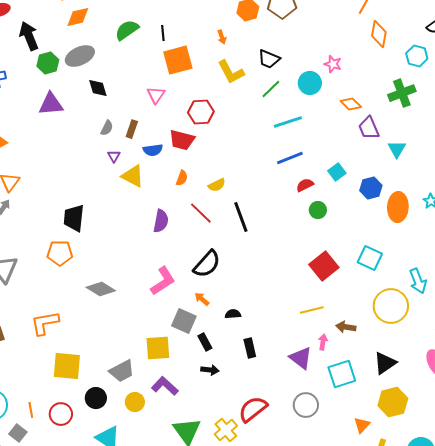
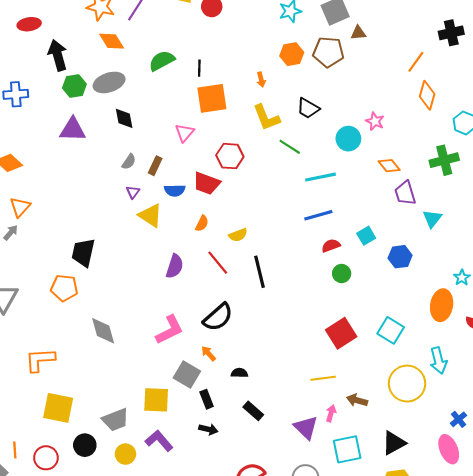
orange diamond: (78, 17) -> (112, 41), turned 65
green line: (271, 89) -> (290, 147), moved, turned 70
orange ellipse: (398, 207) -> (442, 305), moved
gray diamond: (101, 289) -> (103, 331), turned 36
black rectangle: (250, 348) -> (253, 411), turned -42

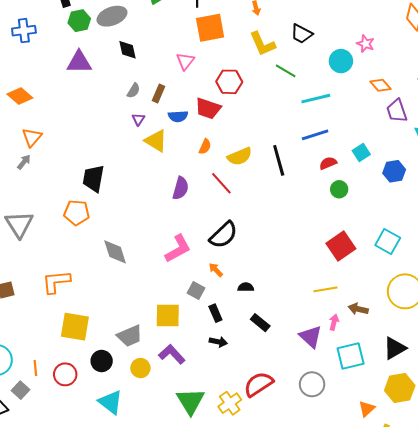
yellow semicircle: (238, 235) -> (240, 156), size x1.4
black line: (259, 272) -> (279, 160), moved
gray square: (187, 374) -> (196, 290), size x0.7

